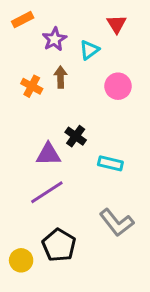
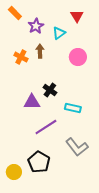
orange rectangle: (23, 20) -> (15, 13), turned 72
purple line: (47, 192) -> (46, 127), moved

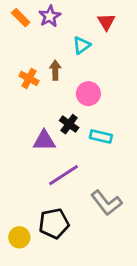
purple star: (36, 26) -> (50, 16), moved
pink circle: (78, 57) -> (88, 94), moved
cyan rectangle: (73, 108) -> (101, 136), moved
black pentagon: (39, 162) -> (54, 223), turned 30

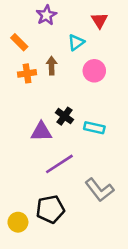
orange rectangle: (21, 18) -> (19, 42), moved
orange cross: (29, 78) -> (27, 73), turned -36
pink circle: (88, 94) -> (94, 71), moved

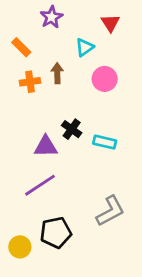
purple line: (59, 164) -> (40, 185), moved
gray L-shape: (99, 190) -> (110, 211), turned -80

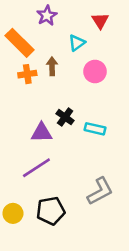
orange rectangle: (21, 47) -> (19, 43), size x1.6
yellow circle: (20, 247) -> (13, 213), moved

